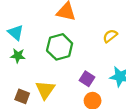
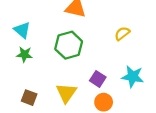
yellow triangle: (45, 90) -> (66, 93), moved

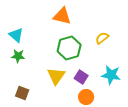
green hexagon: (69, 45) -> (69, 48), moved
yellow triangle: (66, 93) -> (56, 76), moved

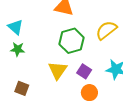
yellow semicircle: (102, 38) -> (106, 30), size x1.5

